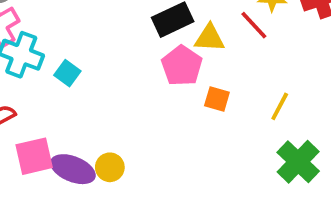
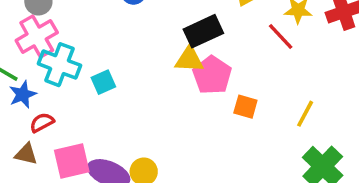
yellow triangle: (210, 38) -> (189, 59), moved
cyan square: (67, 73) -> (103, 82), turned 30

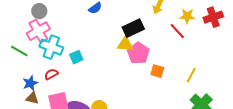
blue star: (23, 94) -> (30, 83), moved
red semicircle: (42, 122) -> (51, 74), moved

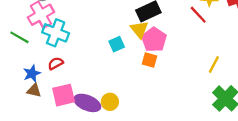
yellow triangle: (125, 44) -> (139, 29), turned 48
cyan square: (76, 57) -> (117, 44), moved
orange square: (157, 71) -> (149, 60), moved

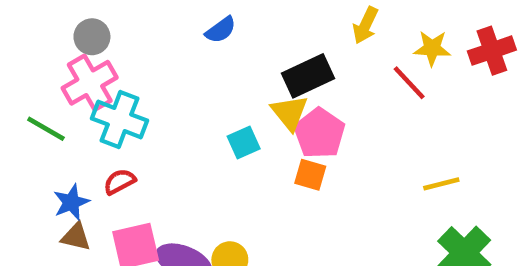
yellow line: (214, 64) -> (441, 184), turned 48

